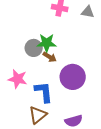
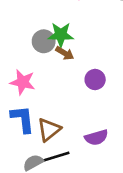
purple circle: (73, 77) -> (95, 80), size x0.6
blue L-shape: (44, 92) -> (23, 119), moved

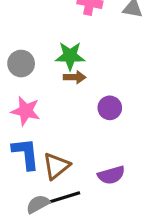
gray circle: (44, 41) -> (21, 64), moved
brown arrow: (65, 53) -> (75, 77), turned -30

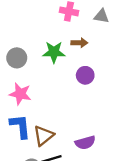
brown arrow: (75, 77) -> (79, 43), moved
purple circle: (110, 108) -> (85, 75), moved

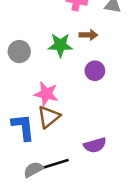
pink star: (20, 94) -> (46, 94), moved
brown triangle: (43, 136) -> (49, 117), moved

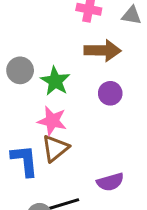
brown arrow: (88, 35) -> (103, 50), size x1.6
green star: (60, 45) -> (55, 81), moved, turned 30

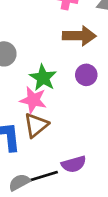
green star: (55, 81) -> (43, 78), moved
purple semicircle: (110, 182) -> (74, 164), moved

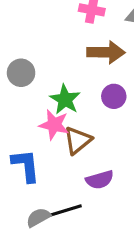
brown triangle: (36, 125) -> (78, 140), moved
purple semicircle: (74, 164) -> (100, 180), moved

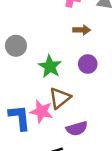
brown arrow: (106, 52) -> (82, 30), size x0.6
pink star: (54, 125) -> (41, 111), moved

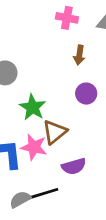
brown arrow: (82, 30) -> (79, 55), turned 98
green star: (50, 66) -> (33, 107), moved

